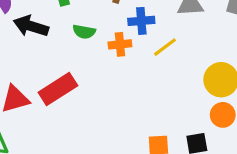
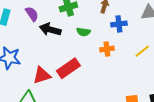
orange cross: (120, 44) -> (107, 49), moved
yellow line: (165, 47) -> (142, 51), moved

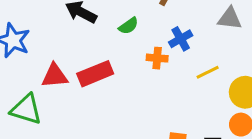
blue cross: (119, 24) -> (181, 39), moved, turned -35
green semicircle: (83, 32) -> (129, 26), turned -56

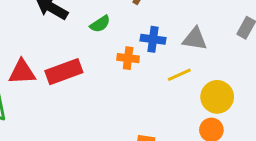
gray triangle: (230, 18) -> (195, 39), moved
blue cross: (181, 39) -> (153, 39), turned 35

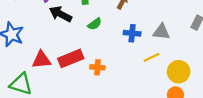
orange cross: (128, 58) -> (97, 67), moved

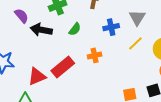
gray triangle: (161, 32) -> (137, 18), turned -48
orange cross: (97, 67) -> (95, 55), moved

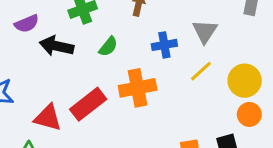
purple semicircle: (21, 16) -> (27, 24), turned 105
orange cross: (95, 55) -> (138, 88), size x1.6
red triangle: (37, 76) -> (48, 118), turned 36

